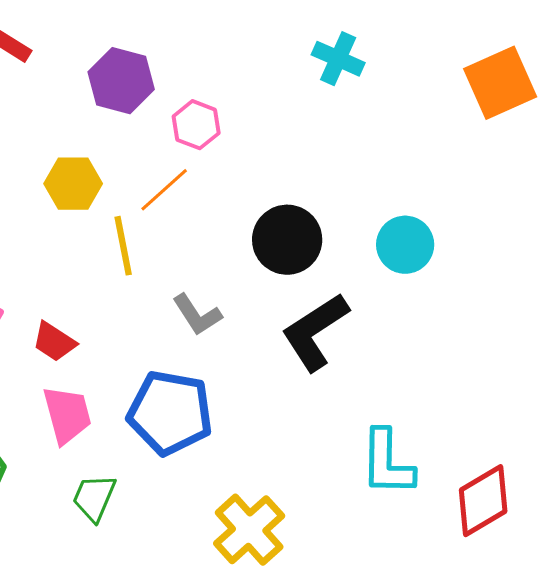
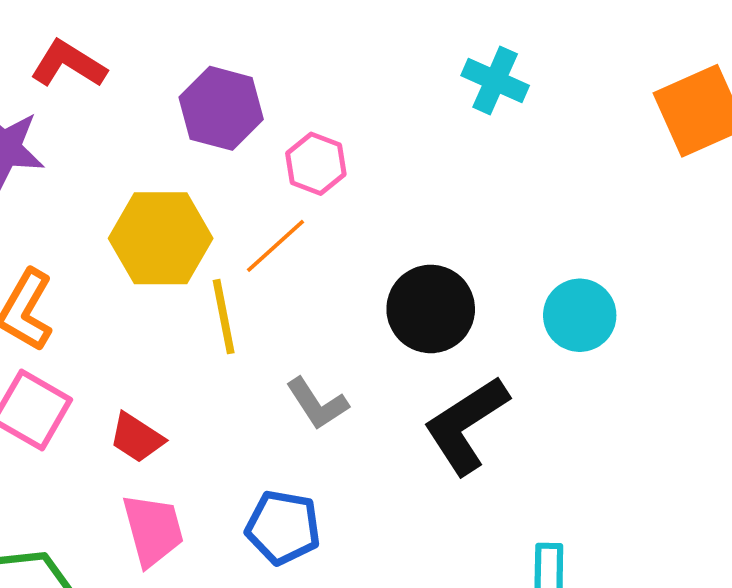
yellow hexagon: (73, 184) -> (161, 238), size x1.4
blue pentagon: (170, 413) -> (283, 527), size x0.7

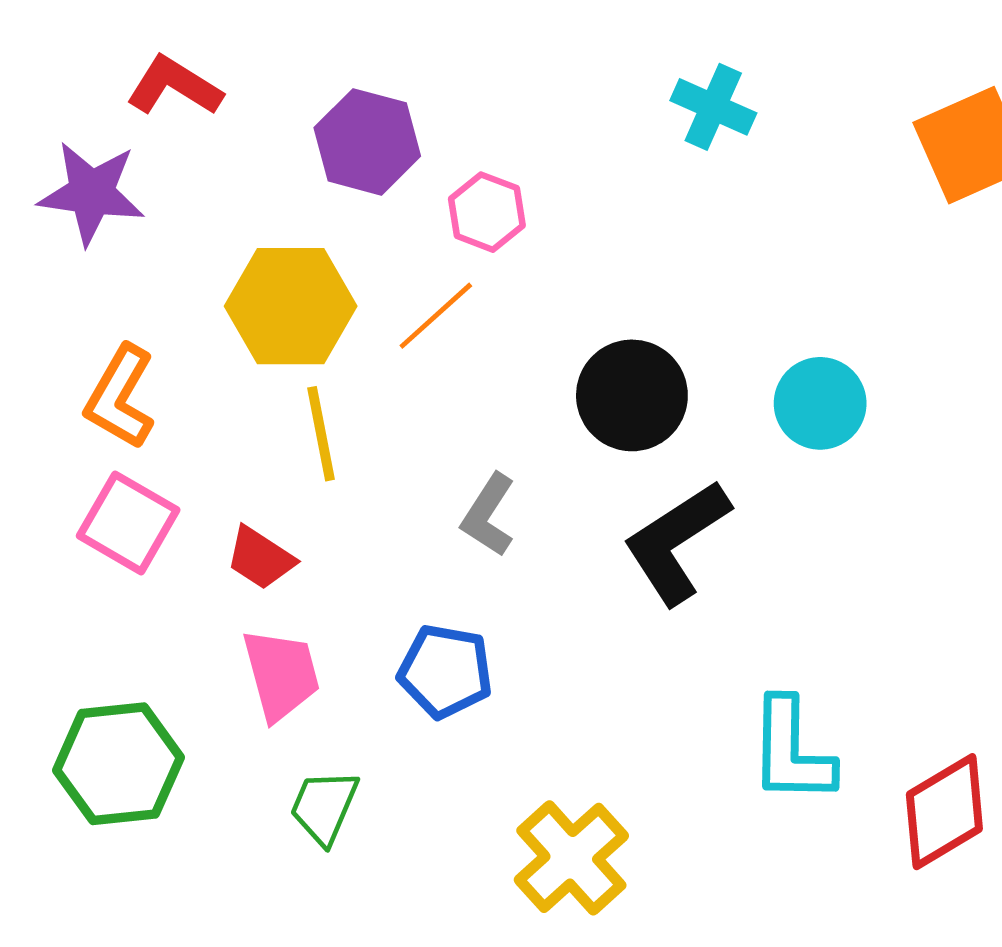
yellow line: (224, 317) -> (321, 434), moved
gray L-shape: (317, 404) -> (488, 515), turned 66

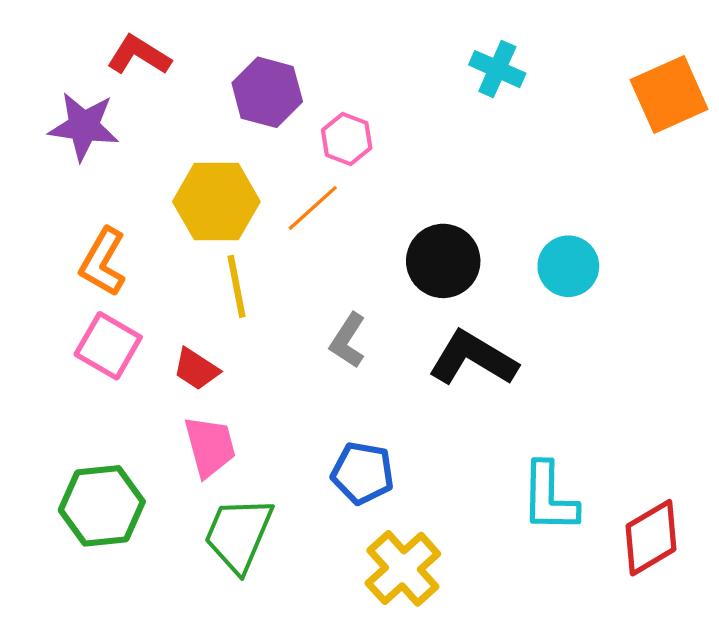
black L-shape: (677, 542) -> (473, 358), turned 64
blue pentagon: (445, 671) -> (363, 473), moved
green trapezoid: (324, 807) -> (239, 534), size x1.5

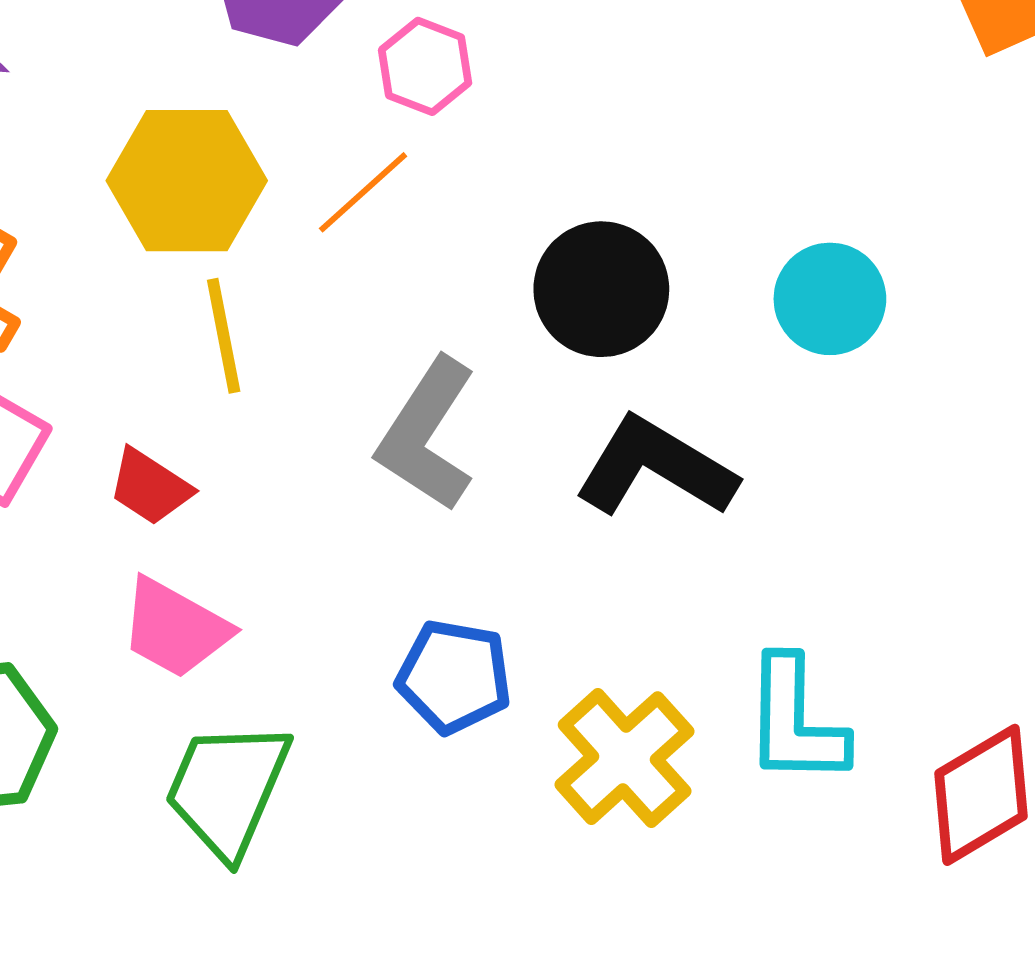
gray L-shape: (348, 340) -> (427, 434), size x1.5
pink trapezoid: (210, 446) -> (175, 628), turned 134
yellow cross: (403, 568) -> (625, 758), moved

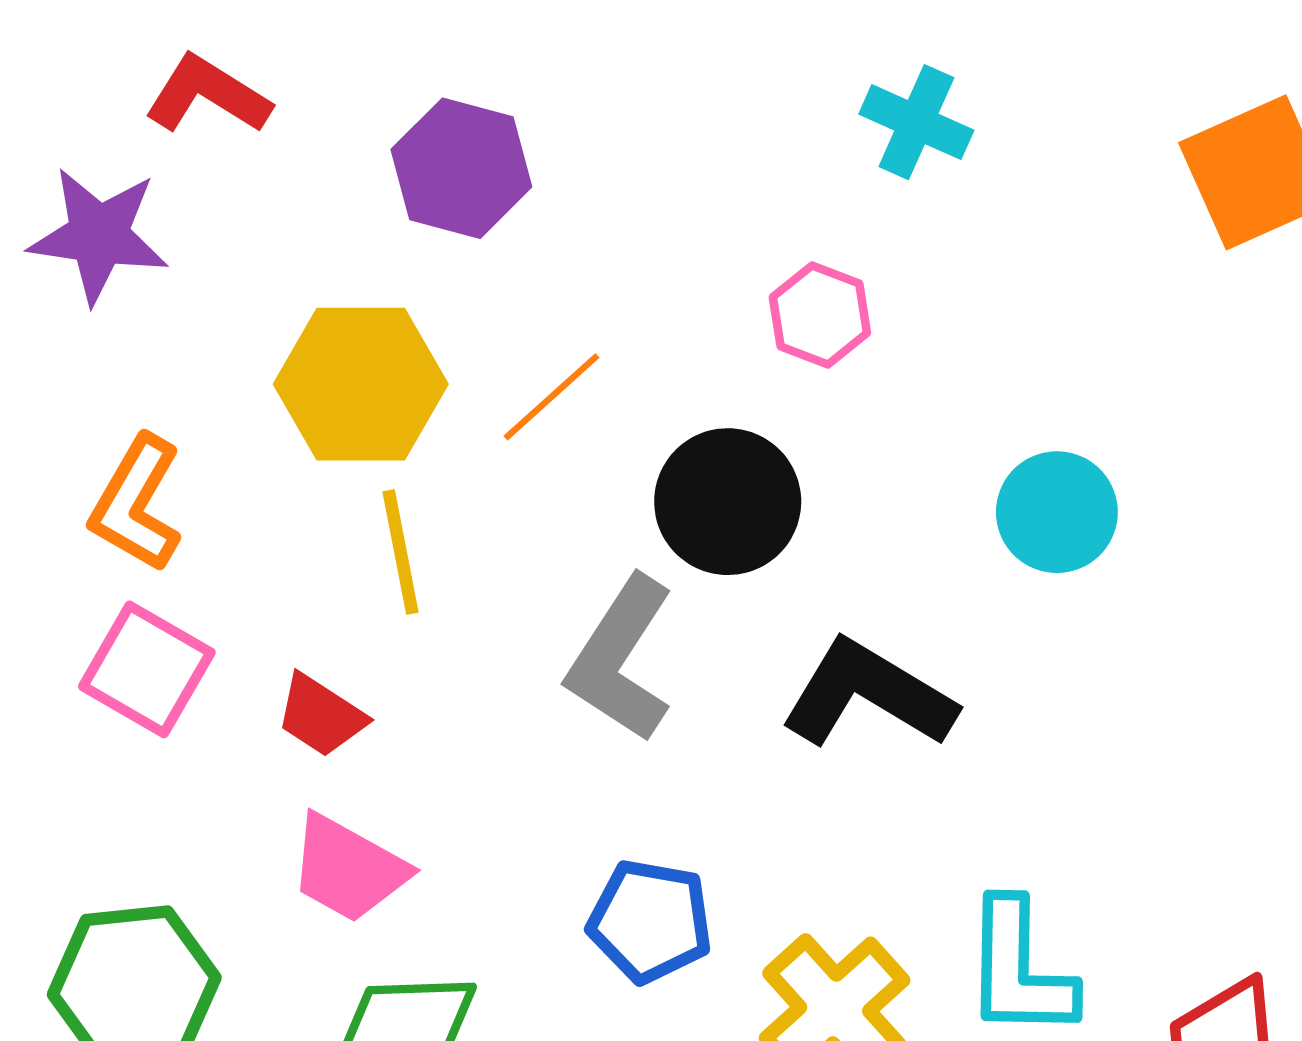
pink hexagon: (425, 66) -> (820, 315), moved
black circle: (601, 289) -> (728, 502), moved

